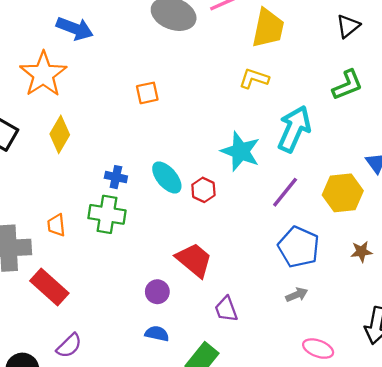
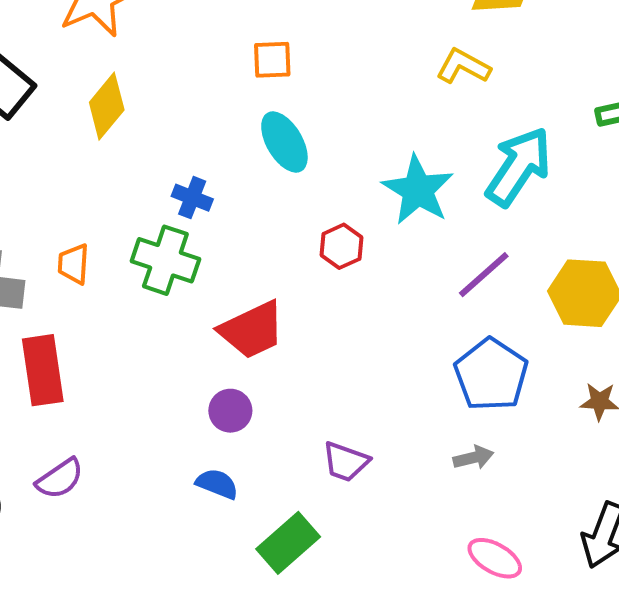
cyan ellipse: (167, 178) -> (284, 142), moved
red trapezoid: (194, 260) -> (252, 330), moved, turned 105
red rectangle: (49, 287) -> (43, 370), turned 30
purple trapezoid: (226, 309) -> (346, 462), turned -60

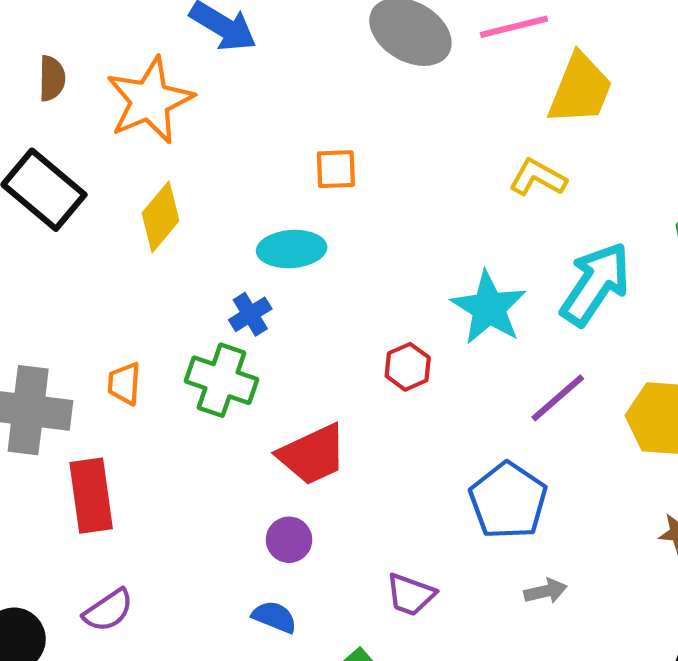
cyan ellipse: (284, 142) -> (292, 249), moved, turned -64
blue cross: (192, 198) -> (250, 314), turned 36
blue pentagon: (491, 375) -> (508, 501), moved

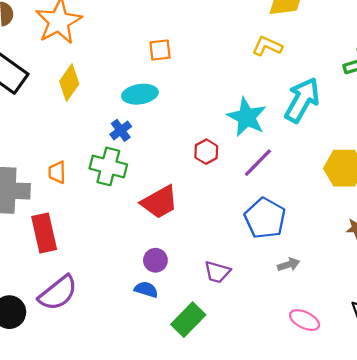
purple line: (558, 398) -> (258, 163), moved
purple circle: (289, 540) -> (155, 260), moved
purple semicircle: (108, 610) -> (58, 293), size x1.5

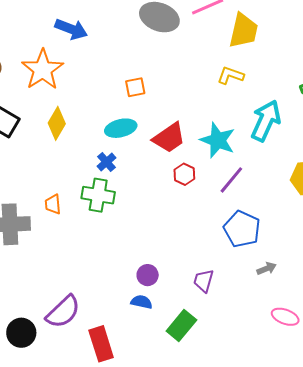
red trapezoid: (160, 202) -> (169, 138), moved
red rectangle: (44, 233) -> (101, 344), moved
purple trapezoid: (217, 272) -> (204, 281), turned 95

